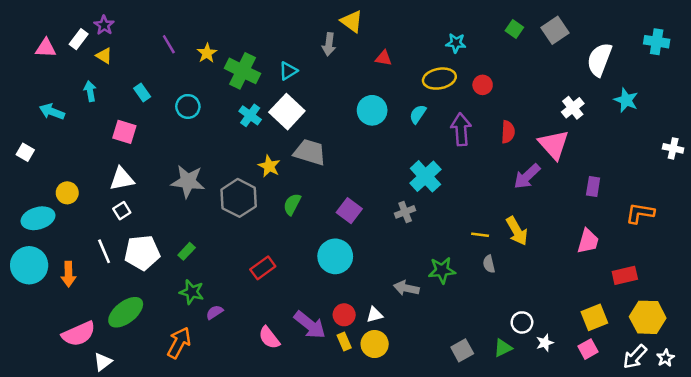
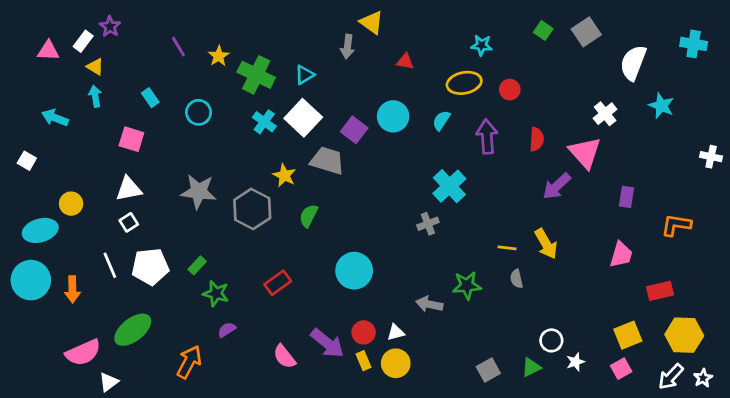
yellow triangle: (104, 56) -> (95, 67), moved
purple square: (349, 211) -> (354, 130), moved
green star: (192, 292) -> (216, 293), moved

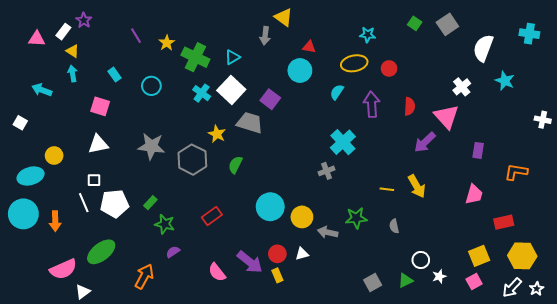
cyan circle: (393, 116) -> (300, 70), moved
white square: (129, 222) -> (94, 180), moved, turned 32
gray semicircle: (516, 279) -> (394, 226), moved
yellow circle: (396, 363) -> (302, 217), moved

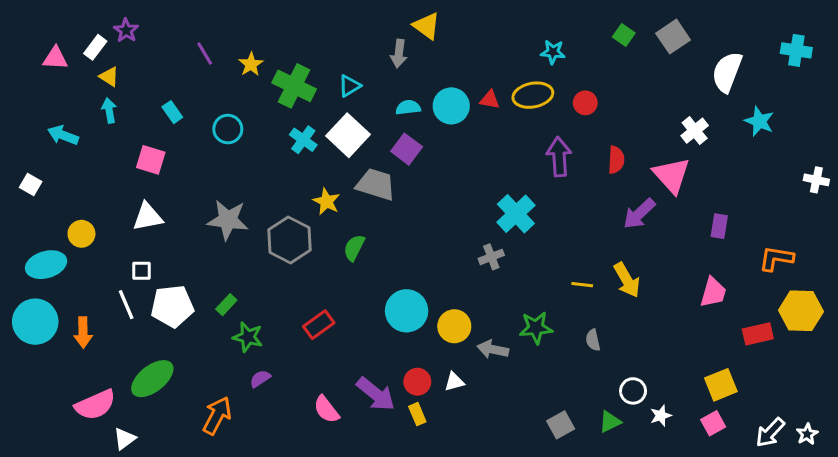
red triangle: (309, 47) -> (490, 100), moved
cyan semicircle: (337, 92) -> (408, 107), moved, turned 49
yellow hexagon: (522, 256) -> (801, 311), moved

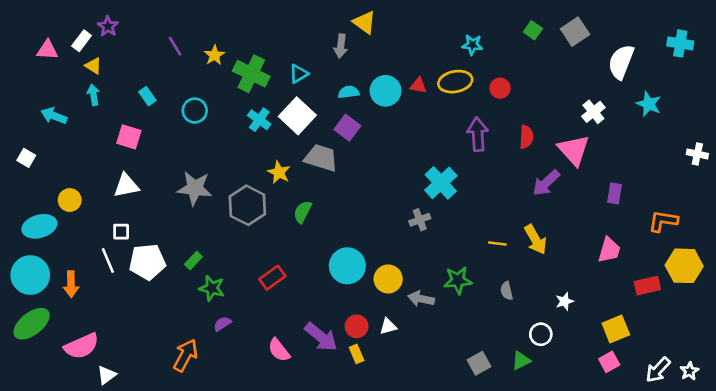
green ellipse: (152, 379) -> (32, 324), moved
white star: (661, 416) -> (564, 301), moved

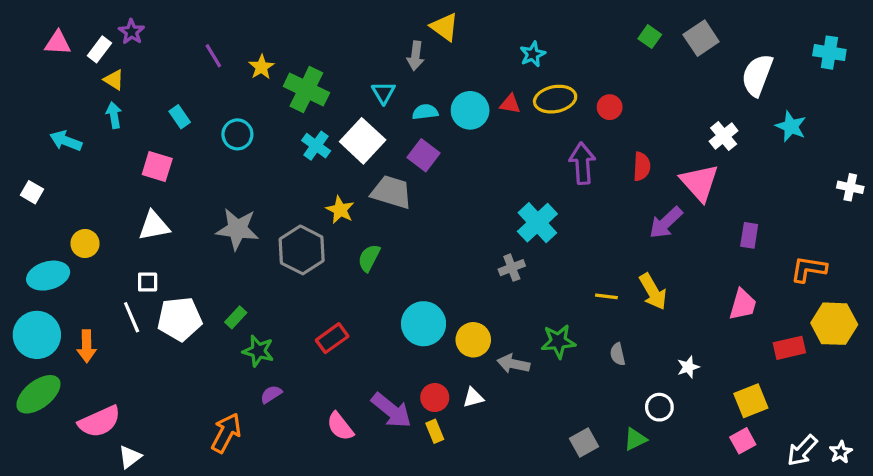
cyan star: (472, 45) -> (533, 54), moved, turned -30
pink triangle: (47, 50) -> (58, 43), moved
cyan triangle: (299, 74) -> (383, 93), moved, turned -30

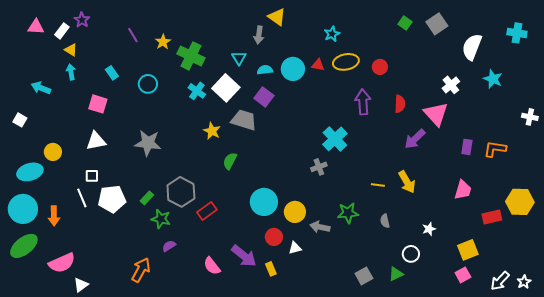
gray hexagon: (302, 250) -> (181, 192), moved
orange L-shape: (809, 269) -> (495, 149), moved
red circle: (435, 398) -> (274, 237), moved

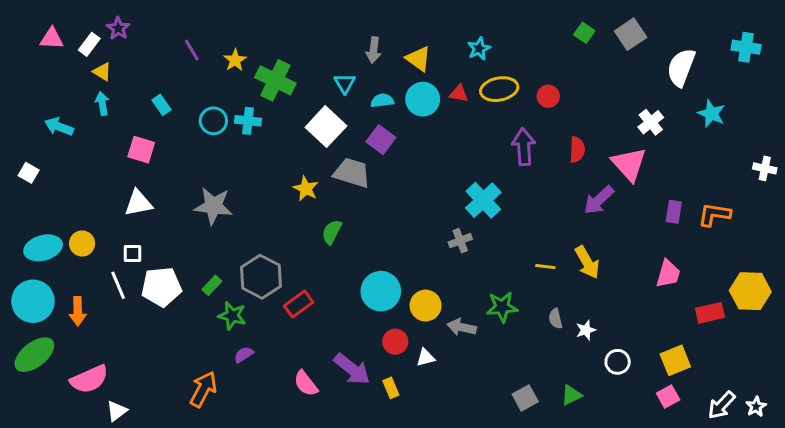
yellow triangle: (277, 17) -> (418, 59), moved
cyan cross: (197, 91) -> (248, 121), moved, turned -30
yellow circle: (53, 152) -> (82, 243), moved
white star: (429, 229) -> (586, 330), moved
white circle: (411, 254) -> (618, 362), moved

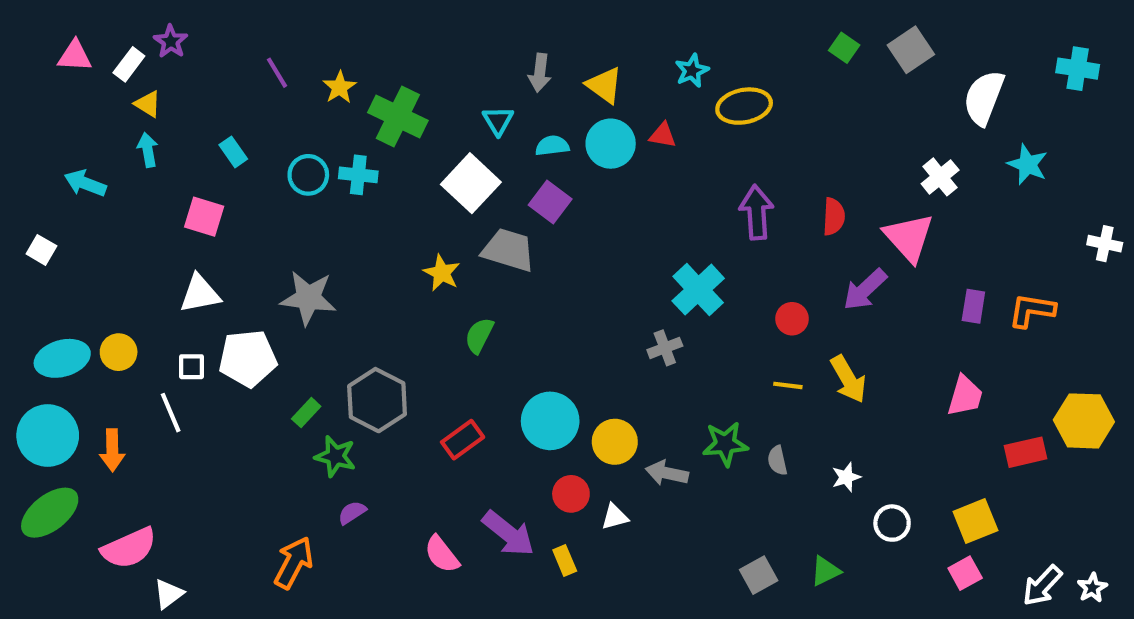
yellow ellipse: (499, 89) -> (744, 106), moved
red circle: (548, 96) -> (792, 319), moved
white pentagon: (161, 287) -> (248, 358), moved
red rectangle: (299, 304) -> (463, 440), moved
gray semicircle: (555, 319) -> (777, 461), moved

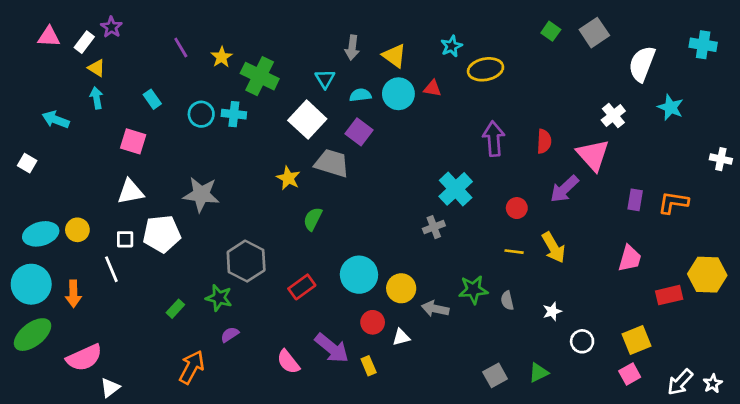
green rectangle: (306, 413) -> (175, 309), moved

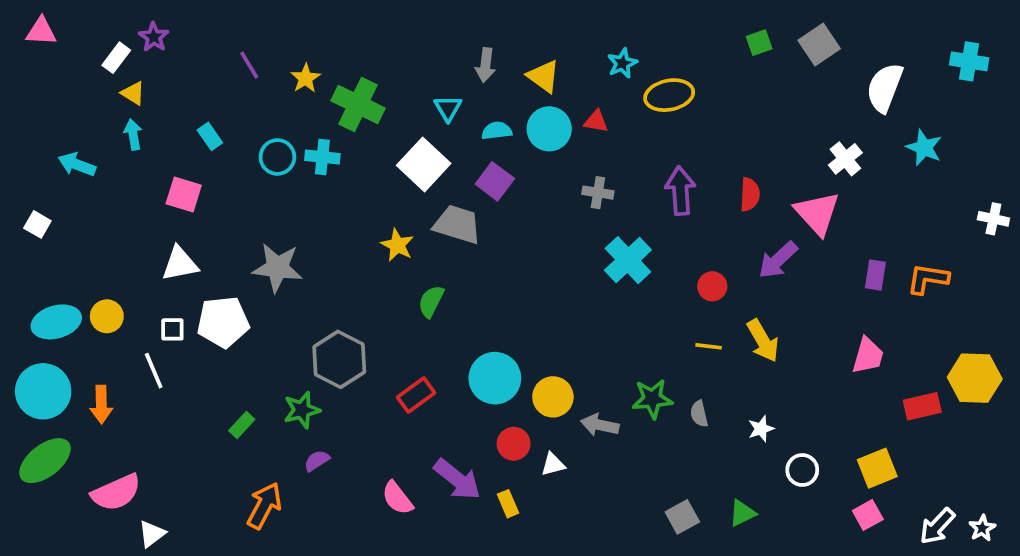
green square: (551, 31) -> (759, 43), turned 36
pink triangle: (49, 37) -> (41, 31), moved
gray cross: (434, 227) -> (598, 193), moved, turned 30
green star: (219, 298) -> (302, 410), turned -30

